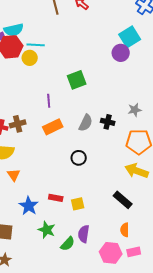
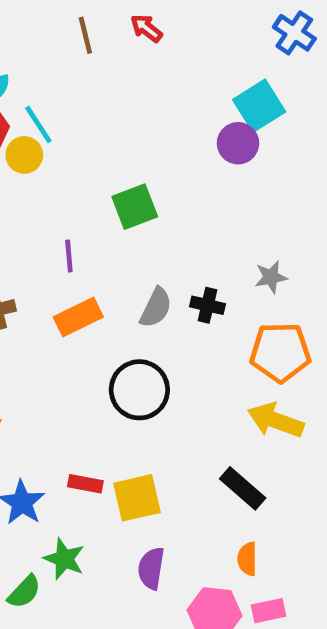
cyan line: (36, 45) -> (38, 124), turned 54
black circle: (79, 158) -> (139, 390), size x1.6
yellow square: (78, 204) -> (137, 498), size x1.5
green semicircle: (68, 244) -> (24, 592), moved

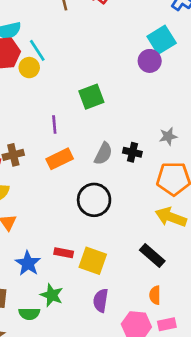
yellow square: (137, 498) -> (93, 261), turned 32
green semicircle: (24, 592) -> (29, 314), turned 48

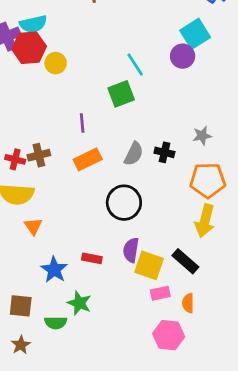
cyan line: (37, 50) -> (135, 64), moved
yellow arrow: (171, 217) -> (205, 221), turned -96
yellow square: (93, 261) -> (149, 265), moved
purple semicircle: (101, 300) -> (131, 250), moved
pink rectangle: (167, 324) -> (160, 293), moved

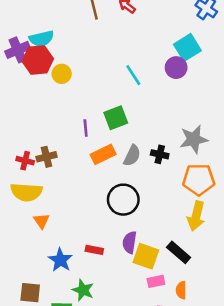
green square: (121, 94) -> (116, 118), moved
gray star: (202, 136) -> (194, 139), size x1.6
orange rectangle: (88, 159) -> (103, 154), moved

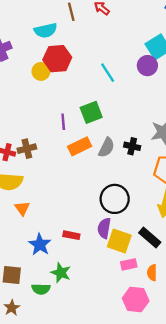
cyan semicircle: (41, 39) -> (46, 30), moved
red hexagon: (38, 60) -> (57, 59), moved
black circle: (123, 200) -> (115, 199), moved

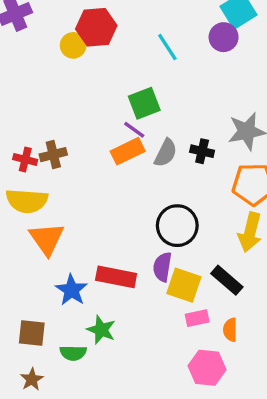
purple line: (63, 122) -> (134, 130), moved, turned -49
orange triangle: (22, 208) -> (47, 239), size x1.6
red rectangle: (71, 235) -> (116, 277), size x1.6

